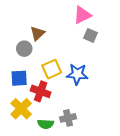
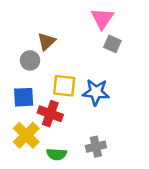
pink triangle: (82, 15) -> (102, 19), turned -30
yellow square: (52, 69) -> (64, 86), turned 30
gray cross: (68, 118) -> (96, 147), moved

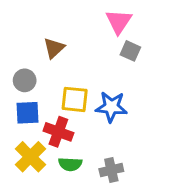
gray circle: (30, 60) -> (25, 80), moved
green semicircle: (57, 154) -> (70, 164), moved

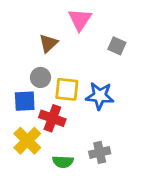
pink triangle: (119, 22) -> (80, 20), moved
gray circle: (25, 80) -> (41, 77), moved
green semicircle: (70, 164) -> (63, 162), moved

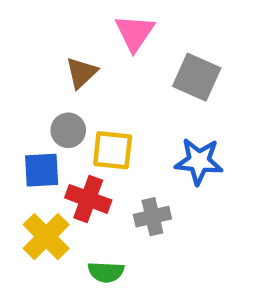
gray square: (117, 46) -> (197, 77), size x1.5
blue star: (100, 96) -> (199, 161), moved
gray cross: (100, 152) -> (152, 217), moved

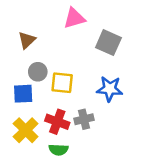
pink triangle: (135, 33) -> (74, 18), turned 40
brown triangle: (82, 73) -> (27, 40), moved
red cross: (88, 199) -> (57, 122), moved

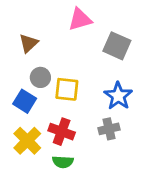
blue star: (110, 89) -> (118, 96), turned 30
blue square: (23, 94) -> (25, 101), turned 35
gray cross: (84, 119) -> (109, 129), moved

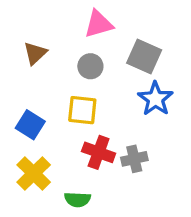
gray circle: (40, 77) -> (90, 66), moved
blue star: (118, 96) -> (155, 99), moved
red cross: (62, 132) -> (99, 152), moved

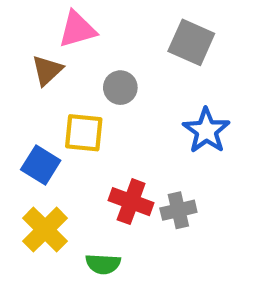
pink triangle: (99, 24) -> (77, 29), moved
gray square: (144, 57) -> (191, 42), moved
yellow square: (82, 110) -> (84, 133), moved

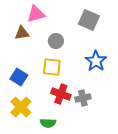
brown triangle: (47, 70) -> (22, 33), turned 35
yellow square: (84, 133) -> (52, 67), moved

